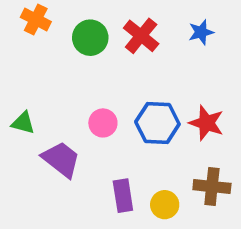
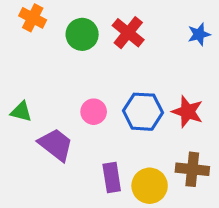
blue star: (201, 32) -> (199, 34), moved
yellow circle: (165, 205) -> (150, 186), size x1.4

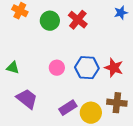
blue star: (199, 34) -> (121, 13), moved
purple trapezoid: (56, 145) -> (27, 99), moved
purple rectangle: (112, 178) -> (68, 108), turned 66

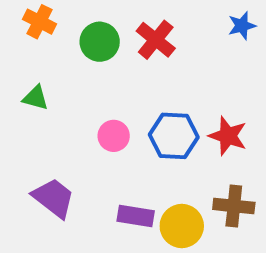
green triangle: (13, 68) -> (36, 98), moved
purple rectangle: (68, 108) -> (136, 216), turned 42

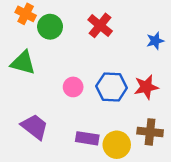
blue star: (242, 26) -> (155, 41), moved
green circle: (100, 42) -> (50, 27), moved
green triangle: (36, 98) -> (23, 63), size x1.5
red star: (228, 136) -> (146, 87), turned -30

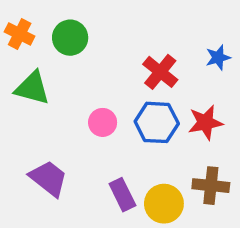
orange cross: (26, 14) -> (20, 34), moved
red cross: (100, 25) -> (160, 72), moved
purple rectangle: (87, 138) -> (122, 195), turned 55

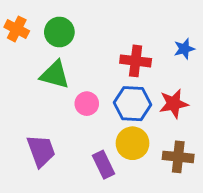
red cross: (160, 72) -> (136, 61), turned -32
green triangle: (32, 88) -> (55, 75), moved
purple trapezoid: (48, 178) -> (41, 151), turned 32
yellow circle: (164, 204) -> (132, 143), moved

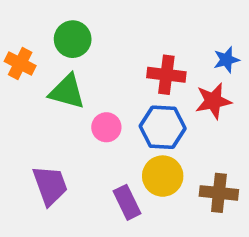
orange cross: (17, 29) -> (20, 63), moved
red star: (174, 104) -> (213, 101), moved

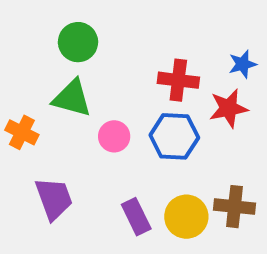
orange cross: (20, 63) -> (22, 132), moved
yellow circle: (163, 176) -> (186, 217), moved

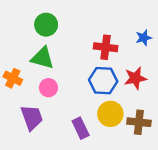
red star: (228, 108) -> (135, 78), moved
pink circle: (114, 136) -> (48, 88), moved
yellow circle: (186, 217) -> (110, 114), moved

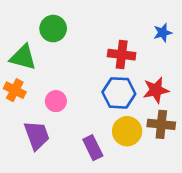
blue star: (144, 38) -> (163, 33), moved
green triangle: (43, 58) -> (23, 57), moved
brown cross: (139, 122) -> (161, 124), moved

